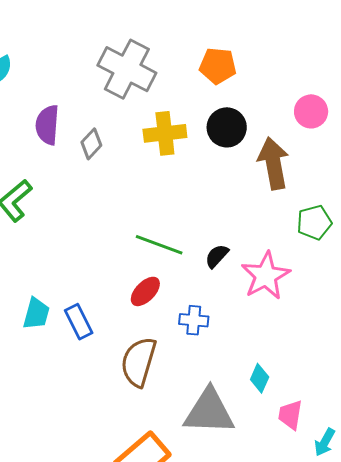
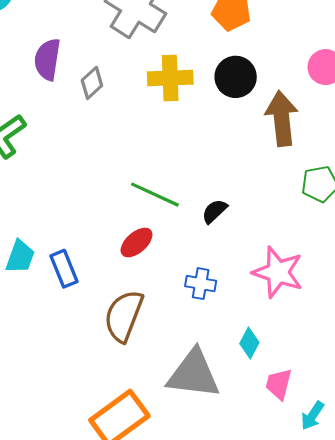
pink star: (266, 276) -> (278, 272), moved, turned -30
blue cross: (194, 320) -> (201, 284), moved

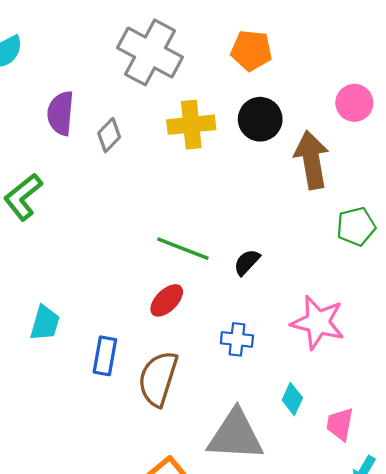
blue rectangle: (64, 269) -> (105, 356), moved, turned 36
pink trapezoid: (279, 384) -> (340, 424), moved

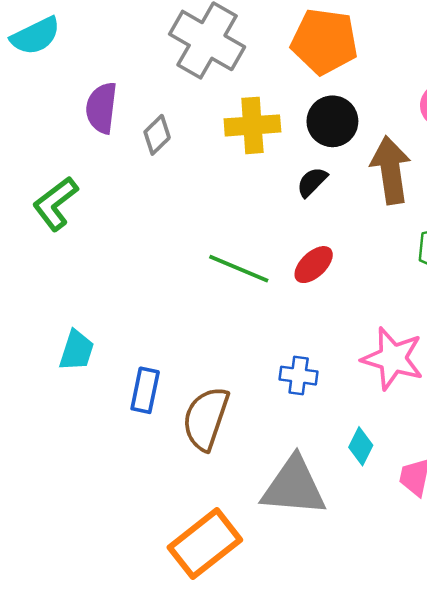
orange pentagon: (251, 50) -> (324, 41), size x1.4
black semicircle: (247, 262) -> (312, 182), moved
red ellipse: (167, 300) -> (314, 265), moved

